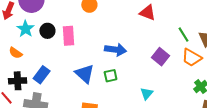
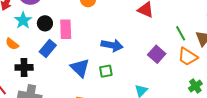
blue rectangle: (42, 75) -> (48, 49), moved
black cross: (18, 81) -> (24, 67), moved

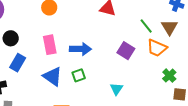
pink rectangle: (66, 29) -> (50, 45), moved

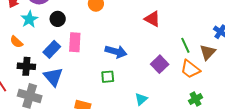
black circle: (11, 38) -> (58, 19), moved
pink rectangle: (50, 45) -> (75, 42), moved
blue triangle: (53, 77) -> (53, 77), moved

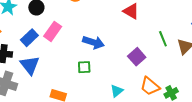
pink rectangle: (75, 42) -> (53, 31), turned 30
orange trapezoid: (190, 69) -> (150, 86), moved

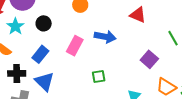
pink rectangle: (53, 31) -> (75, 46), moved
blue arrow: (93, 42) -> (105, 37), moved

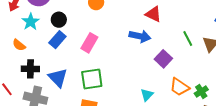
blue arrow: (105, 37) -> (140, 36), moved
blue rectangle: (40, 54) -> (57, 40), moved
green square: (99, 76) -> (92, 79), moved, size x1.6

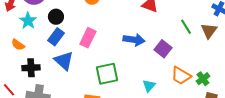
blue arrow: (140, 36) -> (134, 40), moved
blue triangle: (58, 78) -> (64, 61), moved
green square: (92, 79) -> (107, 74), moved

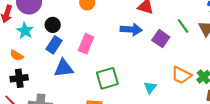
blue arrow: (134, 40) -> (131, 30), moved
purple square: (163, 49) -> (161, 39), moved
blue triangle: (64, 61) -> (64, 68), turned -45
black cross: (31, 68) -> (19, 78), moved

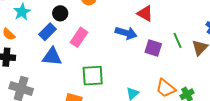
black circle: (53, 25) -> (60, 13), moved
purple square: (161, 39) -> (153, 48), turned -30

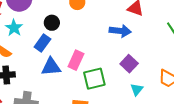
pink rectangle: (79, 37) -> (76, 60), moved
purple square: (153, 48) -> (129, 64), moved, turned 36

